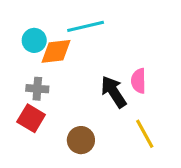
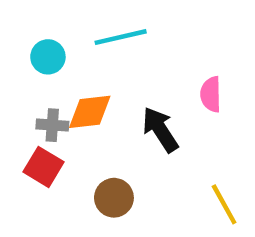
orange diamond: (56, 51) -> (90, 112), moved
pink semicircle: (139, 81) -> (211, 94), moved
yellow line: (145, 134) -> (224, 204), moved

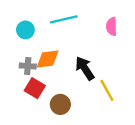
pink semicircle: (211, 94) -> (112, 26), moved
red square: (44, 167) -> (35, 88), moved
yellow line: (224, 204) -> (107, 90), moved

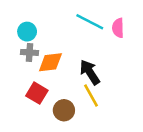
cyan line: (64, 19) -> (90, 22), moved, turned 40
gray cross: (28, 66) -> (30, 52), moved
yellow line: (107, 90) -> (91, 96), moved

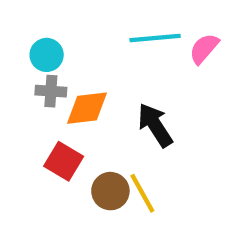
cyan line: (90, 22) -> (155, 38), turned -32
pink semicircle: (118, 28) -> (204, 49), turned 42
yellow line: (91, 96) -> (142, 193), moved

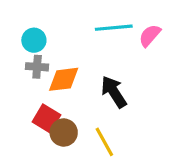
brown circle: (110, 191) -> (64, 132), moved

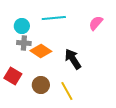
cyan line: (114, 28) -> (54, 18), moved
orange diamond: (64, 79) -> (41, 51), turned 40
red square: (46, 118) -> (13, 76), moved

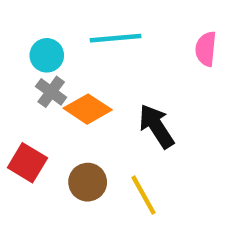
pink semicircle: (96, 23) -> (206, 49), turned -35
gray cross: (24, 43) -> (51, 92), turned 32

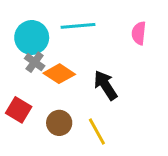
cyan circle: (47, 55) -> (32, 37), size x1.5

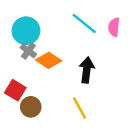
cyan line: (78, 26) -> (84, 24), moved, turned 44
black arrow: (105, 85) -> (87, 70), turned 40
brown circle: (59, 123) -> (31, 107), moved

